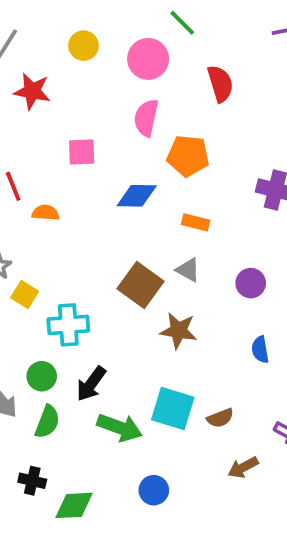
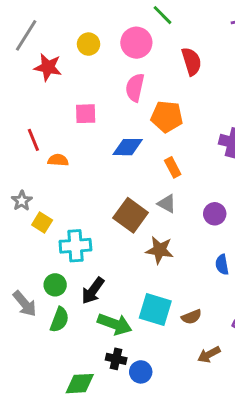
yellow circle: (83, 46) -> (88, 44), moved
orange rectangle: (196, 222) -> (173, 167), turned 48
black cross: (32, 481) -> (116, 359), moved

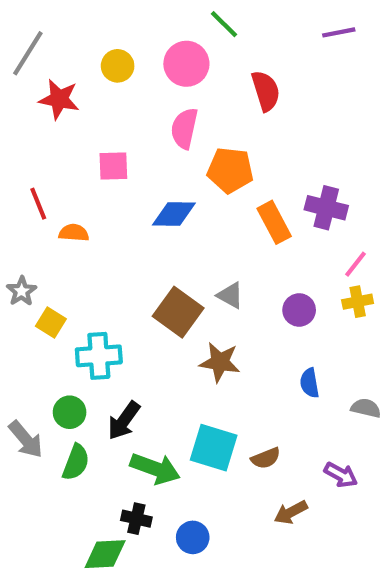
orange rectangle: (173, 167) -> (274, 222), moved, size x1.4
black cross: (116, 359) -> (136, 519), moved

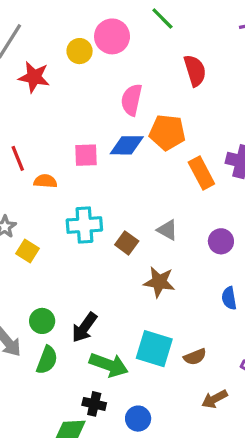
pink circle: (186, 64) -> (112, 36), moved
pink square: (113, 166) -> (86, 155), moved
blue diamond: (174, 214) -> (127, 145), moved
brown square: (178, 312) -> (127, 243), size x0.6
cyan cross: (99, 356) -> (84, 225), moved

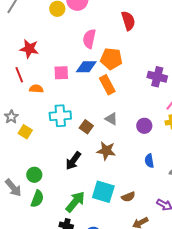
red star: (34, 77) -> (29, 49), moved
orange rectangle: (201, 173) -> (107, 85), moved
black arrow: (84, 327) -> (73, 161), moved
green arrow: (109, 365) -> (75, 202), turned -70

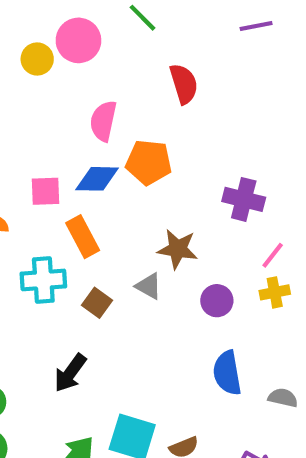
orange rectangle: (107, 85) -> (83, 237), moved
brown star: (106, 151) -> (178, 249), moved
blue semicircle: (149, 161) -> (227, 373), size x1.5

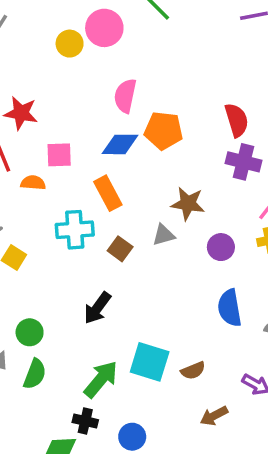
red semicircle: (184, 84) -> (237, 120), moved
pink square: (45, 191) -> (59, 155), moved
gray triangle: (149, 286) -> (164, 235), turned -45

